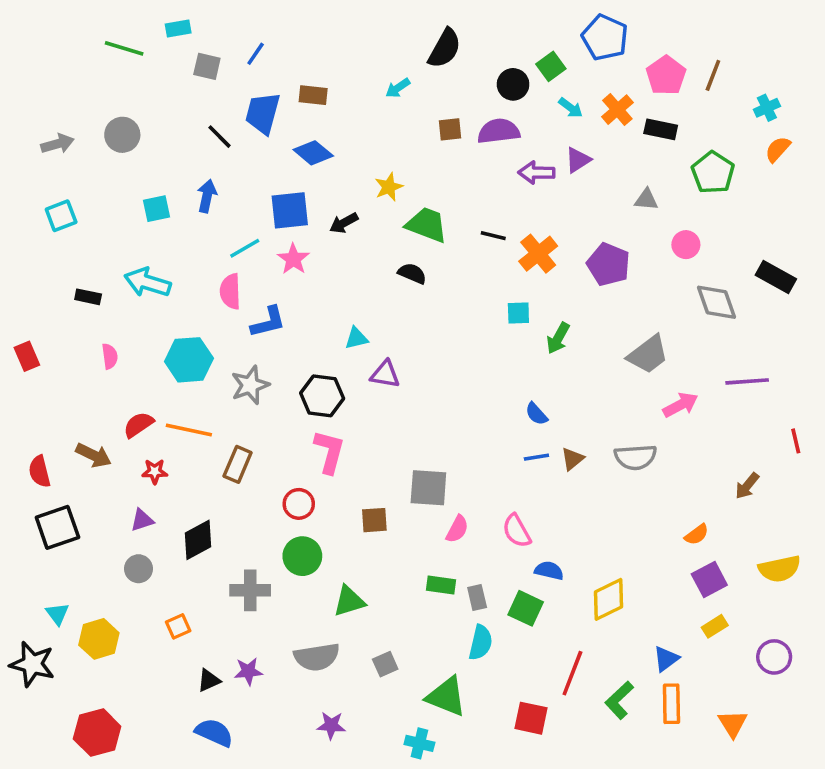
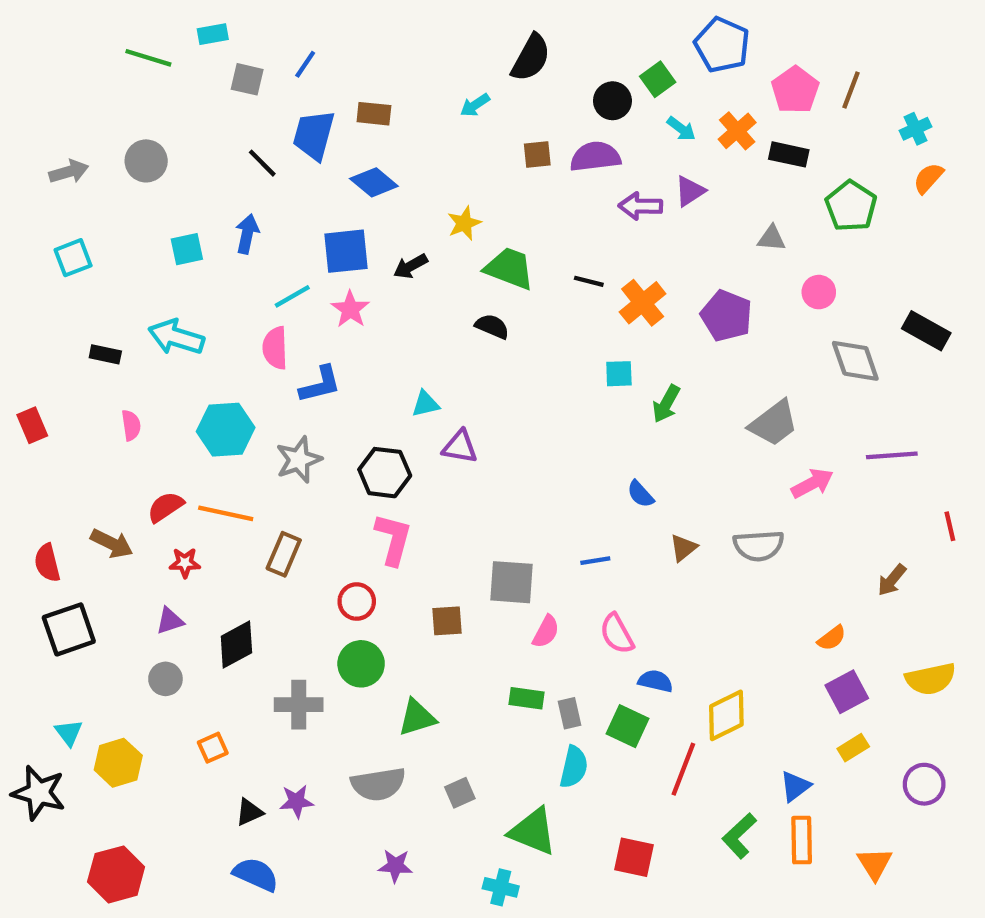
blue line: (536, 457) -> (595, 561), moved
red line: (572, 673) -> (683, 769), moved

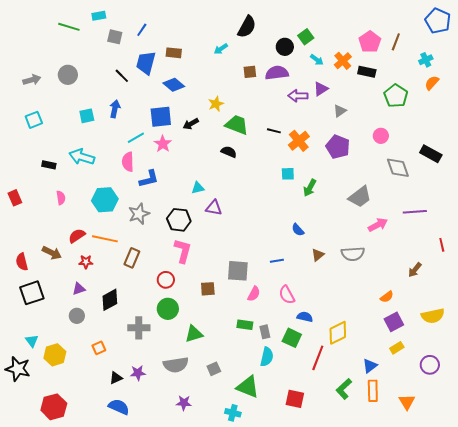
blue pentagon: (722, 45) -> (438, 21), moved
gray triangle: (772, 238) -> (340, 111), moved, turned -40

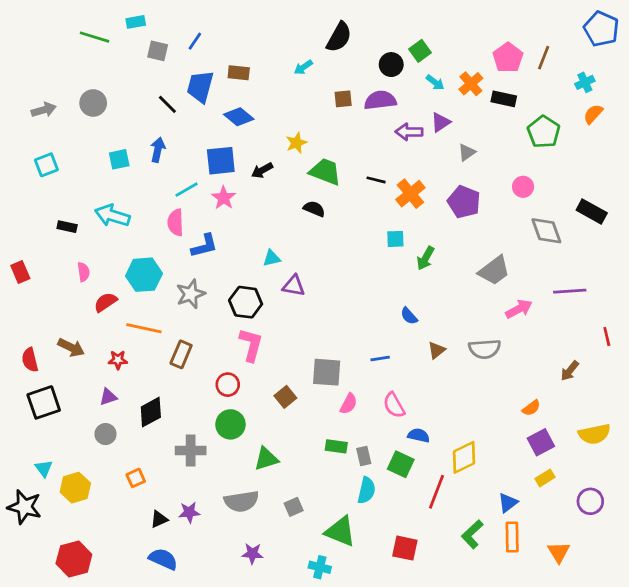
red semicircle: (77, 236) -> (105, 302), moved
brown square: (208, 289) -> (285, 397), turned -35

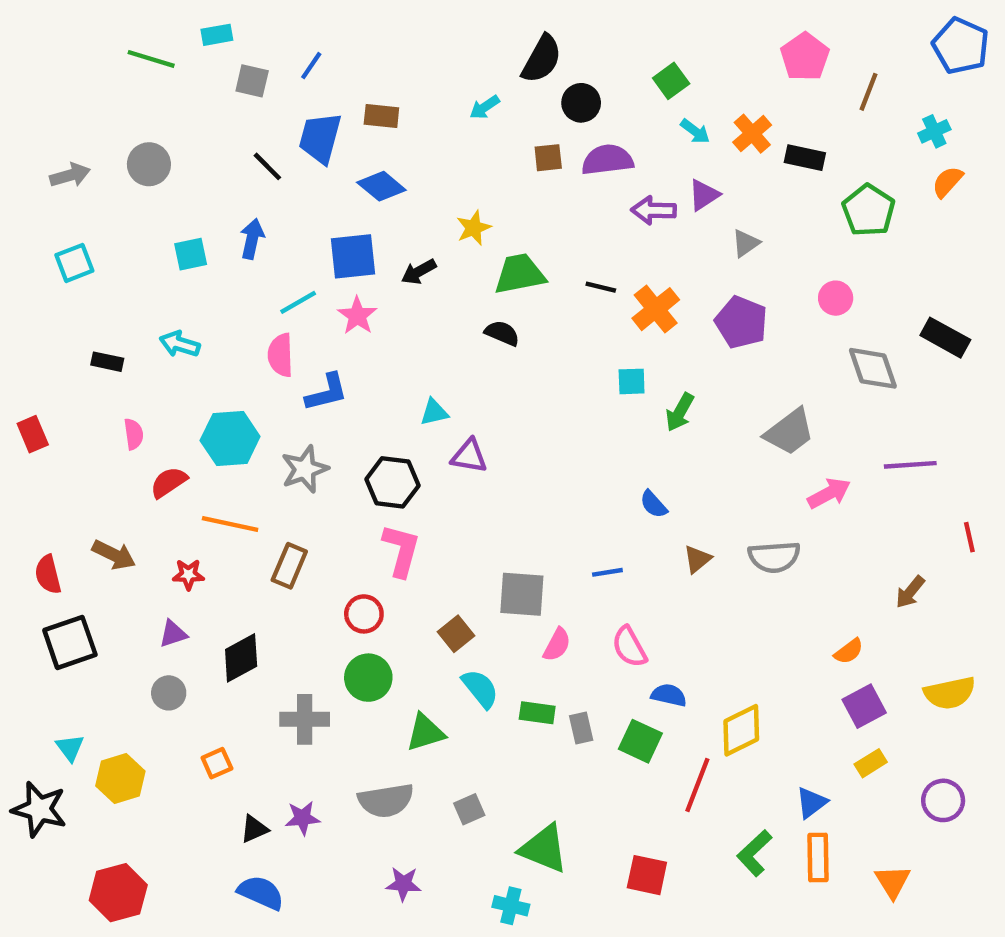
pink pentagon: (508, 58) -> (805, 57), moved
black circle: (391, 65) -> (581, 103), moved
green trapezoid: (325, 172) -> (520, 274), turned -32
cyan arrow: (112, 216) -> (180, 344), size x0.7
cyan semicircle: (366, 490) -> (480, 689), moved, turned -52

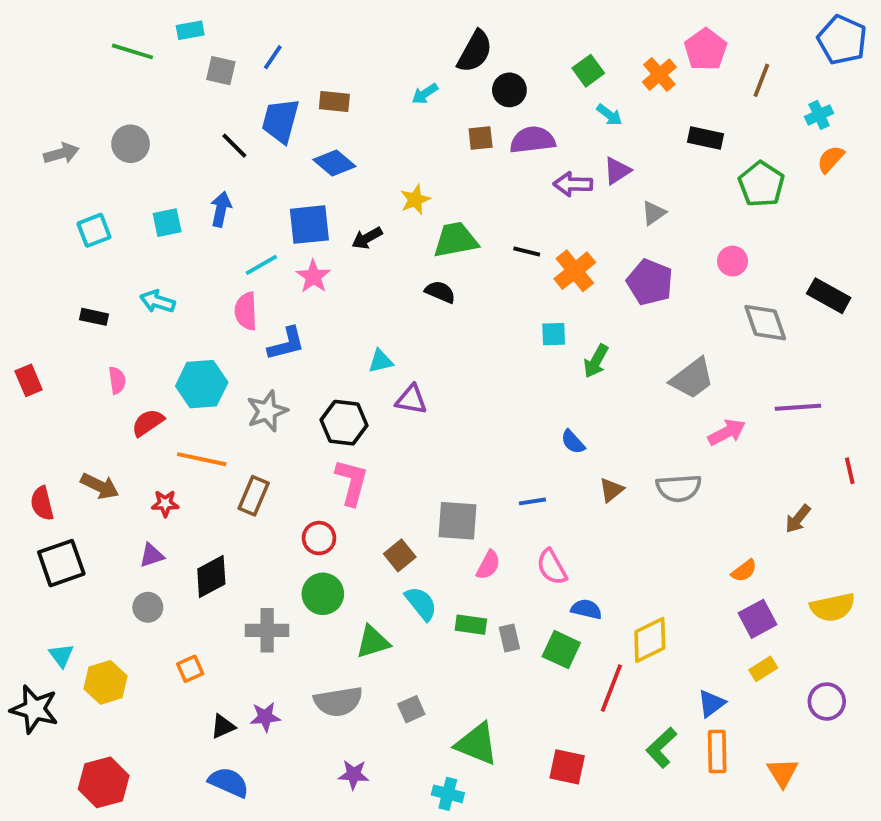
orange cross: (752, 134) -> (659, 75), moved
cyan square: (74, 263) -> (94, 230), moved

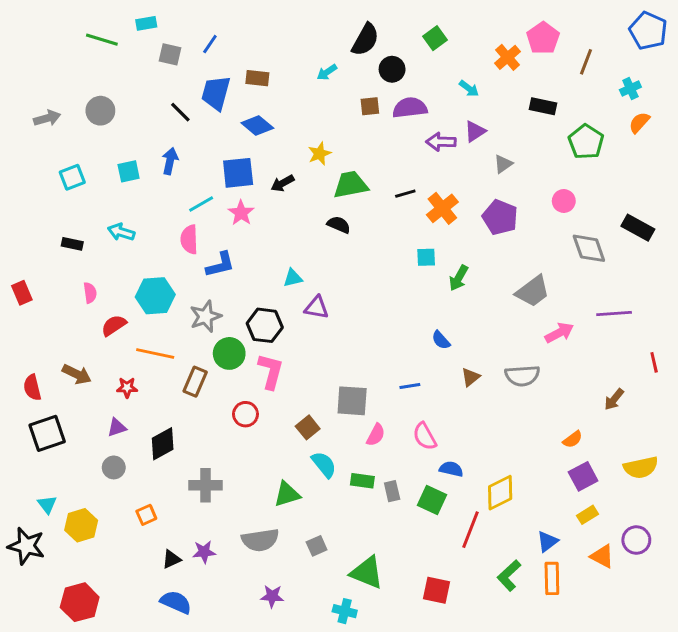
green square: (588, 71) -> (435, 38), moved
black line: (527, 251) -> (405, 194), turned -30
green circle: (323, 594) -> (229, 353), moved
orange triangle: (783, 773) -> (602, 556), moved, turned -30

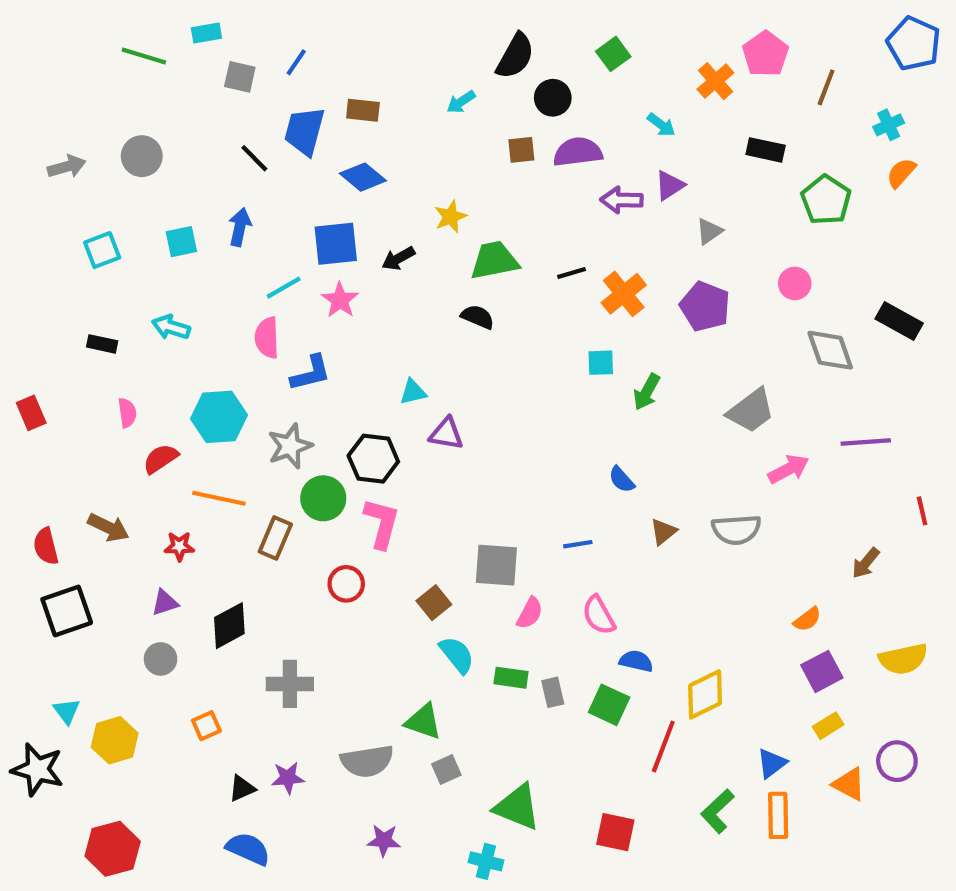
green triangle: (287, 494) -> (423, 722), moved, turned 36

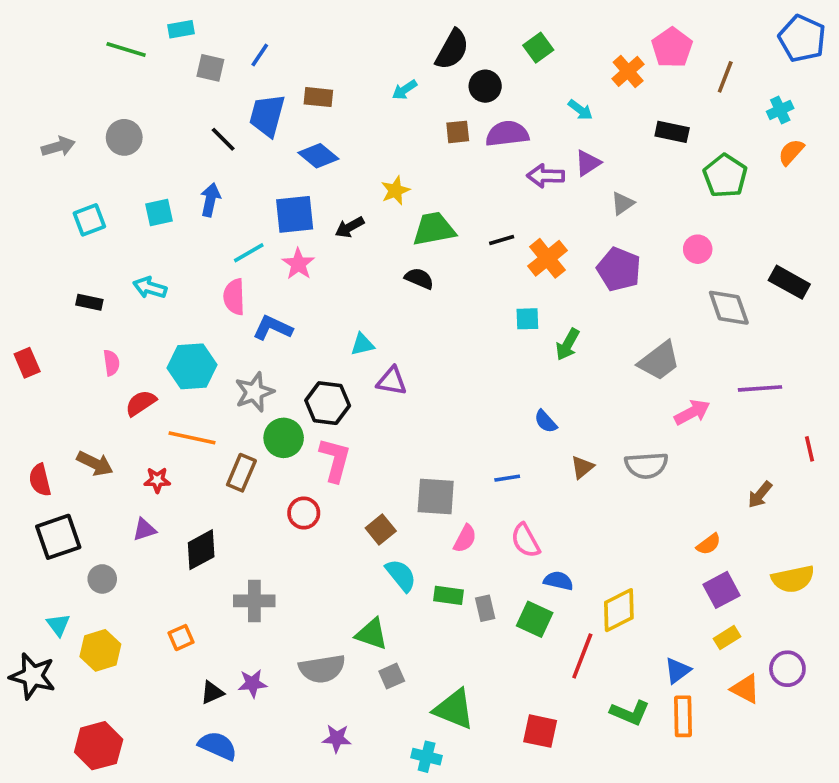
blue L-shape: (311, 373) -> (273, 328), turned -141
gray circle: (161, 659) -> (102, 579), moved
green L-shape: (718, 811) -> (630, 713), turned -114

